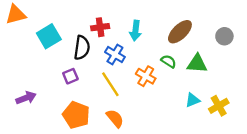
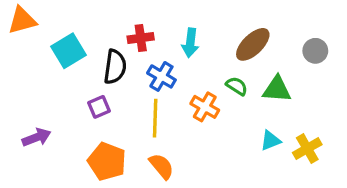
yellow line: (110, 84) -> (155, 118), turned 35

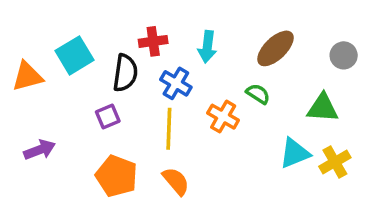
orange triangle: (22, 20) -> (27, 76), moved
green triangle: (277, 89) -> (323, 108), moved
cyan triangle: (270, 141) -> (295, 153), size x1.4

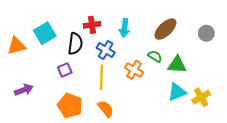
green triangle: (323, 108) -> (177, 65), moved

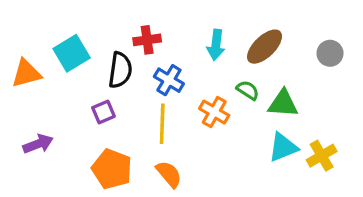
cyan arrow: (125, 28) -> (216, 45), moved

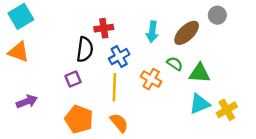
cyan square: (72, 53) -> (21, 16), moved
gray circle: (330, 53) -> (217, 15), moved
orange triangle: (26, 73) -> (19, 52), turned 35
blue cross: (169, 80) -> (119, 57), turned 30

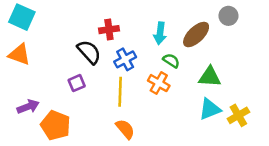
cyan square: (21, 16) -> (22, 17), turned -35
black semicircle: (85, 49) -> (89, 52), turned -50
green semicircle: (175, 64) -> (171, 61), moved
orange pentagon: (79, 119) -> (55, 125), moved

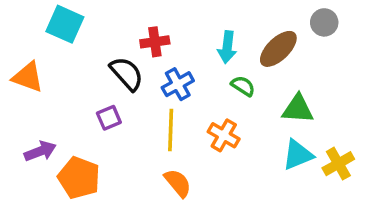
cyan square: (22, 17) -> (65, 24), moved
orange cross: (159, 83) -> (224, 135), moved

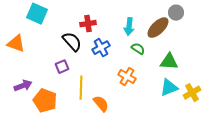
gray circle: (324, 22) -> (176, 13), moved
yellow line: (171, 130) -> (81, 88), moved

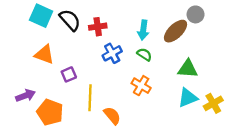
black semicircle: (72, 42) -> (70, 20), moved
orange triangle: (16, 44) -> (44, 54), moved
green semicircle: (138, 49) -> (144, 54), moved

